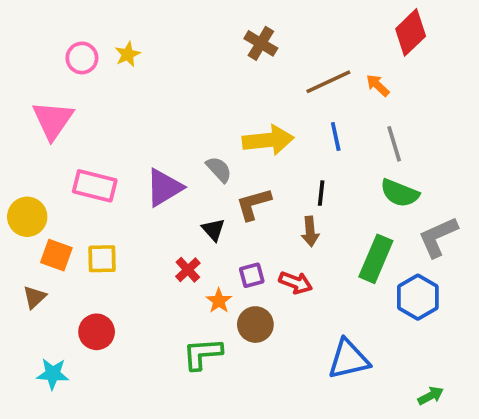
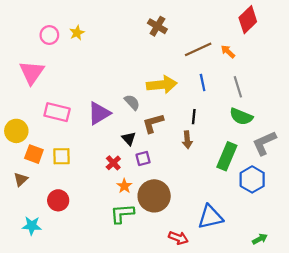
purple square: (252, 275) -> (143, 158), moved
red arrow: (296, 283) -> (178, 238), moved
orange star: (219, 301) -> (124, 186), moved
brown circle: (255, 325) -> (154, 196), size x1.5

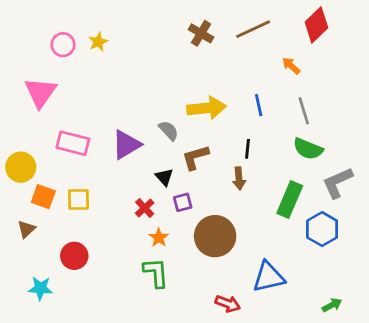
brown line: (198, 49) -> (253, 29), moved
brown circle: (154, 196) -> (215, 236), moved
green L-shape: (122, 214) -> (156, 273), turned 90

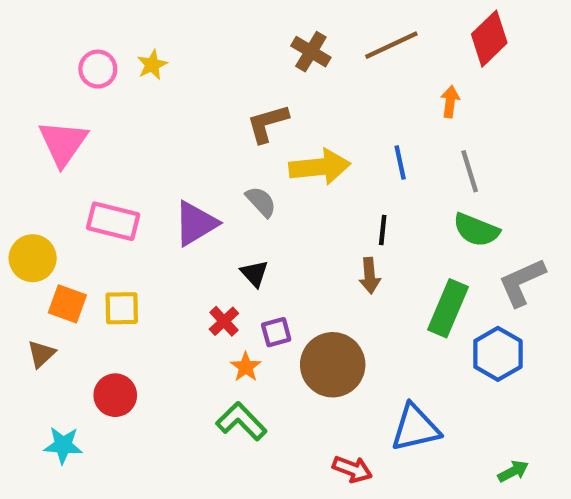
orange arrow: (291, 66) -> (450, 102), turned 54
brown L-shape: (195, 157) -> (267, 123), moved
purple square: (183, 202) -> (276, 332), moved
green L-shape: (156, 273) -> (241, 421), turned -40

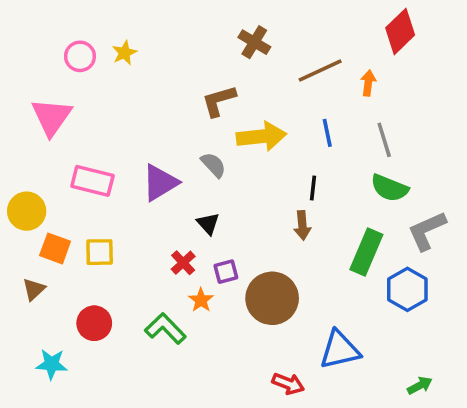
brown line: (391, 45) -> (320, 71), moved
green L-shape: (241, 421) -> (165, 329), moved

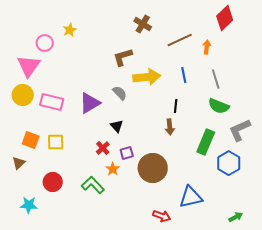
pink circle: (80, 56) -> (45, 43), moved
yellow circle: (27, 211) -> (23, 95), moved

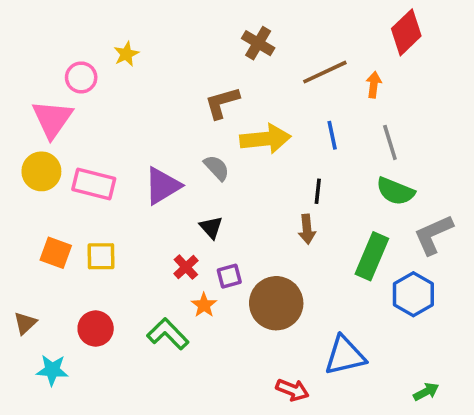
brown triangle: (19, 163) -> (25, 323), moved

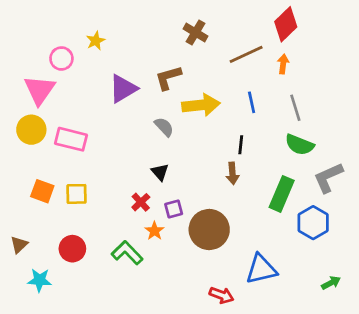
red diamond: (406, 32) -> (286, 24), moved
purple triangle: (162, 186) -> (123, 89), moved
green arrow: (426, 392) -> (331, 283), moved

